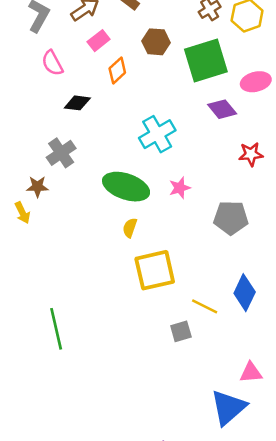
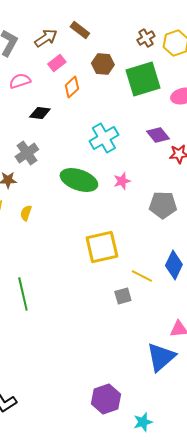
pink semicircle: (52, 63) -> (20, 81), turned 100
purple diamond: (222, 109) -> (158, 135), moved
yellow semicircle: (130, 228) -> (26, 213), moved

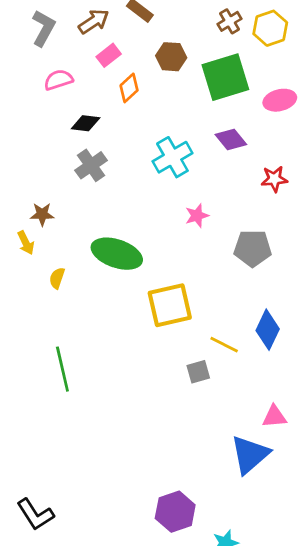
purple diamond: (158, 135) -> (231, 140), moved
gray cross: (27, 153) -> (91, 165), moved
green ellipse: (79, 180) -> (117, 254), moved
yellow semicircle: (26, 213) -> (57, 278), moved

